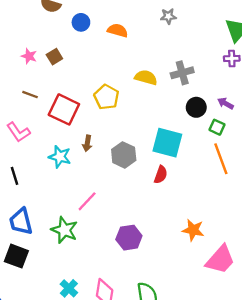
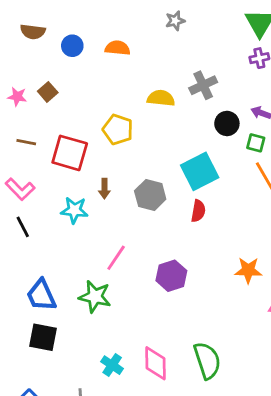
cyan square: (167, 143) -> (200, 171), turned -32
black line: (14, 176) -> (23, 227), moved
purple hexagon: (129, 238) -> (171, 276), moved

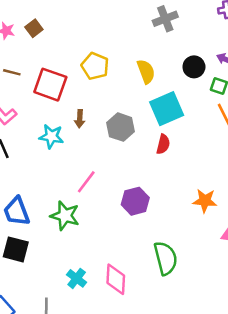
gray cross: (203, 85) -> (165, 19), moved
yellow semicircle: (161, 98) -> (146, 71), moved, turned 60
green semicircle: (207, 361) -> (166, 258), moved

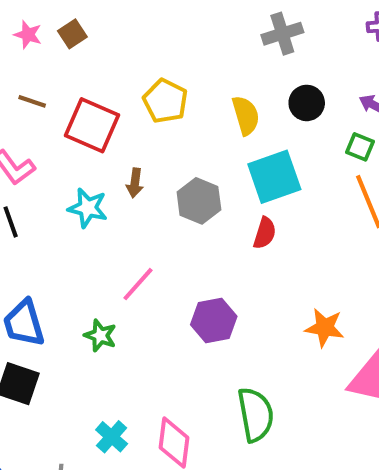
black circle: (194, 67) -> (307, 103), moved
green star: (65, 216) -> (100, 335), size x0.7

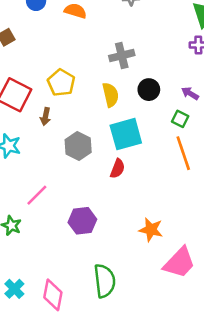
gray cross: (282, 34) -> (122, 56), moved
brown arrow: (135, 183) -> (45, 117), moved

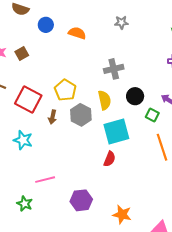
green square: (180, 119) -> (152, 115), moved
gray hexagon: (78, 146) -> (81, 115), moved
pink line: (37, 195) -> (45, 180), turned 30
orange star: (151, 230) -> (122, 215), moved

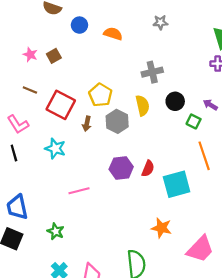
cyan square: (116, 132) -> (177, 184), moved
purple hexagon: (81, 200) -> (121, 168), moved
green star: (25, 204) -> (56, 231), moved

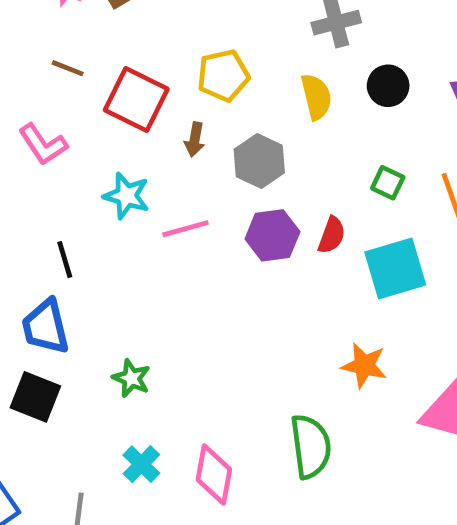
yellow pentagon: (100, 95) -> (223, 75), turned 30
gray hexagon: (117, 121) -> (259, 161), moved
green square: (194, 121) -> (388, 183), moved
black line: (14, 153) -> (65, 260), moved
pink line: (79, 191) -> (185, 229), moved

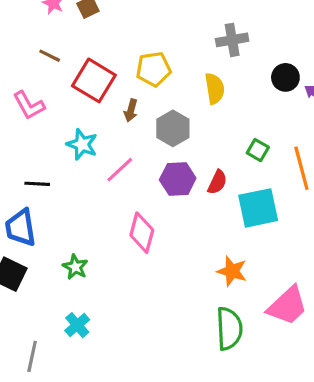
black circle: (388, 86) -> (285, 77), moved
pink line: (185, 229) -> (120, 170), turned -32
black line: (65, 260) -> (37, 184), turned -75
green semicircle: (311, 446) -> (229, 329), moved
pink diamond: (214, 474) -> (142, 233), moved

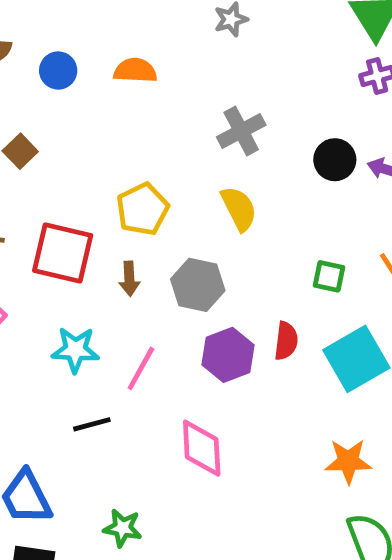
black line: (37, 184) -> (92, 424), moved

